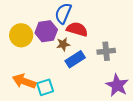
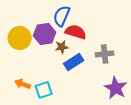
orange arrow: (24, 81) -> (23, 84), size x0.7

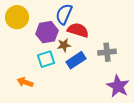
yellow circle: (20, 38) -> (17, 17), moved
cyan square: (44, 90) -> (46, 59), moved

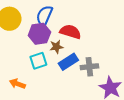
blue semicircle: (64, 14) -> (44, 16), moved
gray cross: (107, 52) -> (89, 67), moved

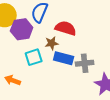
purple hexagon: (39, 34) -> (22, 29), moved
blue rectangle: (68, 62) -> (64, 58), turned 48

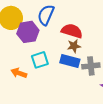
brown star: (52, 43) -> (74, 46), moved
orange arrow: (13, 80) -> (19, 73), moved

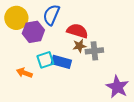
blue rectangle: (70, 61) -> (61, 62), moved
gray cross: (91, 66) -> (94, 51), moved

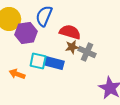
gray cross: (94, 51) -> (87, 52), turned 30
cyan square: (45, 60) -> (38, 61), turned 30

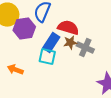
cyan square: (38, 61) -> (47, 57), moved
blue rectangle: (54, 63) -> (51, 43), moved, turned -72

